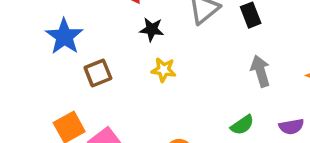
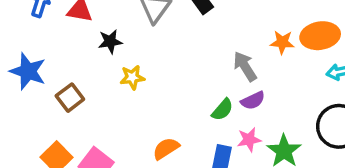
gray arrow: (260, 71) -> (245, 66), moved
purple semicircle: (291, 127) -> (253, 100), moved

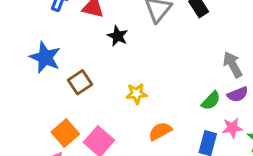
black star: (110, 42) -> (118, 36), turned 30
yellow star: (132, 77) -> (137, 94), moved

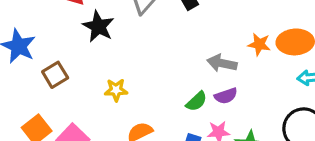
black star: (118, 36) -> (98, 26), size x1.4
gray arrow: (233, 65) -> (222, 63), turned -52

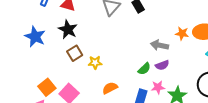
black star: (98, 26) -> (68, 29), moved
brown square: (55, 75) -> (75, 53), moved

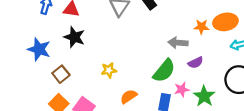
brown square: (75, 53) -> (61, 74), moved
purple semicircle: (162, 65) -> (196, 63), moved
green semicircle: (144, 69) -> (164, 71), size x1.6

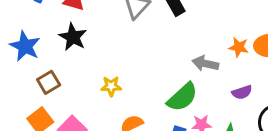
purple semicircle: (196, 63) -> (242, 92), moved

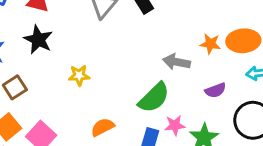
yellow star: (111, 86) -> (79, 75), moved

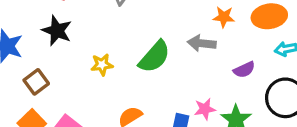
orange star: (210, 44) -> (224, 17), moved
green semicircle: (154, 98) -> (154, 57), moved

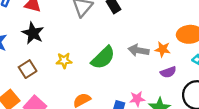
orange star: (224, 17) -> (163, 49), moved
brown square: (36, 82) -> (28, 69), moved

